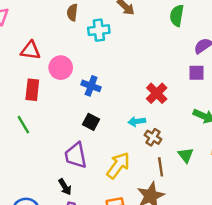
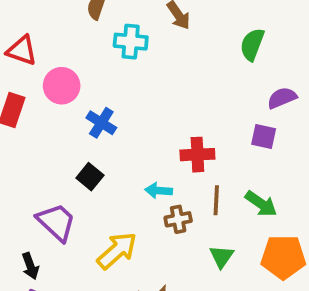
red cross: (157, 93) -> (197, 155), turned 30
brown cross: (153, 137) -> (178, 219), turned 35
purple trapezoid: (76, 155) -> (56, 222), turned 132
brown line: (161, 167) -> (216, 200), moved

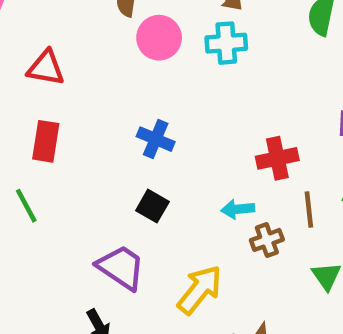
cyan cross: (131, 42) -> (226, 43), moved
pink circle: (62, 86) -> (159, 38), moved

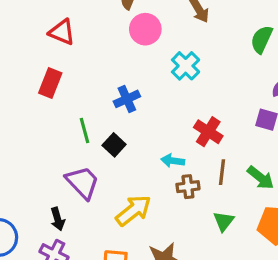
cyan cross: (226, 43) -> (186, 66), moved, turned 36
blue cross: (156, 139) -> (127, 99), turned 30
red cross: (277, 158) -> (208, 132), turned 32
green line: (26, 206) -> (85, 131), moved

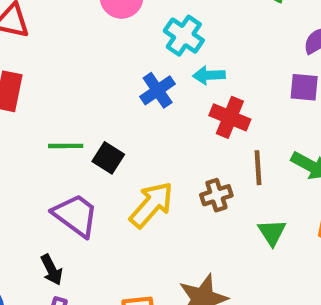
blue cross: (127, 99) -> (158, 90), moved
green line: (85, 131) -> (66, 146), turned -65
cyan arrow: (173, 161) -> (209, 75), moved
yellow arrow: (133, 210) -> (151, 205), moved

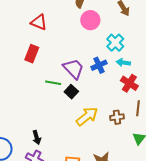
purple trapezoid: (76, 215) -> (74, 69), moved

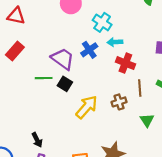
red rectangle: (32, 54) -> (15, 51), turned 30

